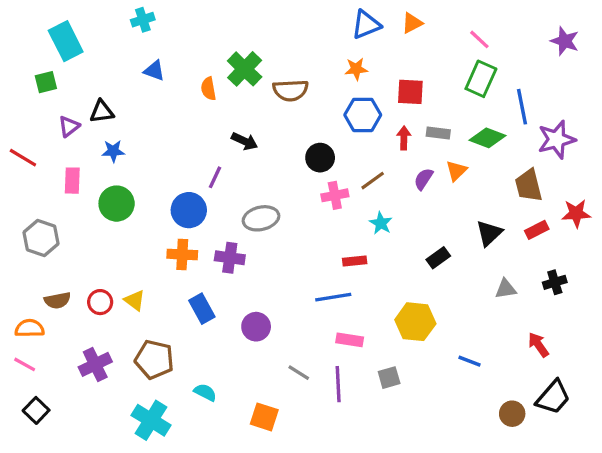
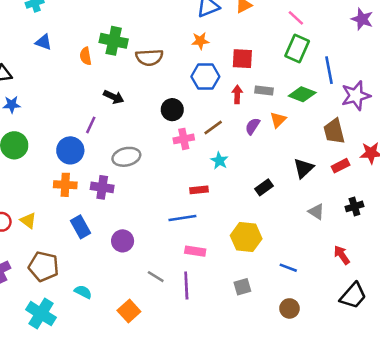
green cross: (245, 69) -> (114, 41), turned -32
gray triangle: (506, 289) -> (316, 212), turned 42
gray square: (389, 378) -> (242, 287), moved
brown circle: (512, 414) -> (289, 308), moved
orange square: (264, 417) -> (129, 311), turned 30

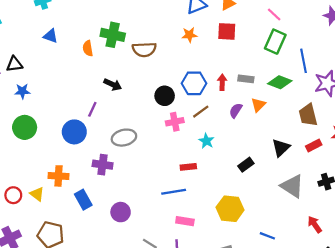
red square: (242, 59) -> (227, 31), moved
blue hexagon: (205, 77) -> (194, 83), moved
orange cross: (65, 185) -> (58, 176), moved
gray triangle: (316, 212) -> (292, 186), size x1.6

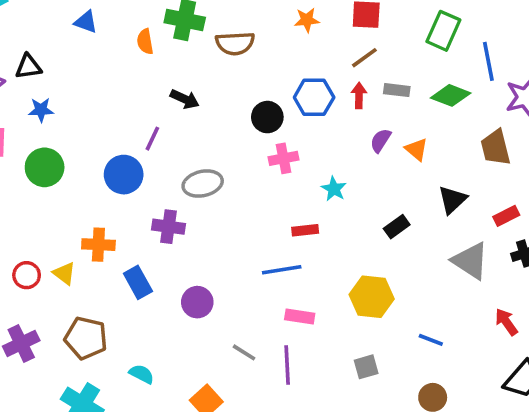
orange triangle: (258, 105) -> (416, 149), moved, turned -35
brown line: (201, 112) -> (364, 58), moved
red rectangle: (314, 145) -> (506, 216), moved

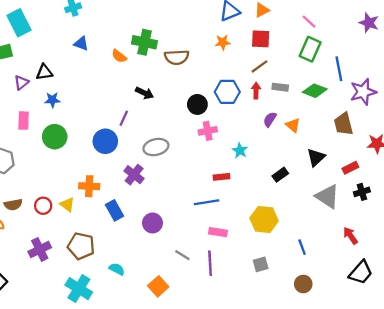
orange semicircle: (145, 42) -> (119, 56), turned -42
purple cross: (169, 227) -> (134, 175), turned 30
blue line: (431, 340) -> (302, 247), turned 49

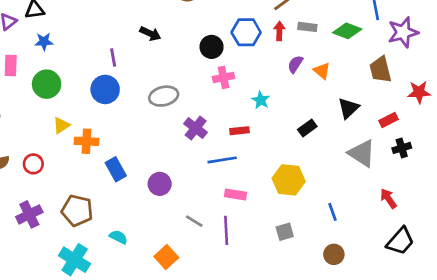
purple line: (124, 118) -> (113, 58), moved, turned -35
purple cross: (134, 175) -> (196, 128), moved
yellow triangle: (67, 205) -> (61, 125), moved, turned 49

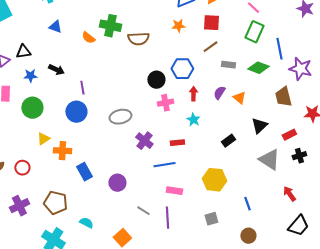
red arrow: (279, 31) -> (193, 94), moved
purple star: (403, 32) -> (300, 69), turned 30
black arrow: (150, 34) -> (56, 70), moved

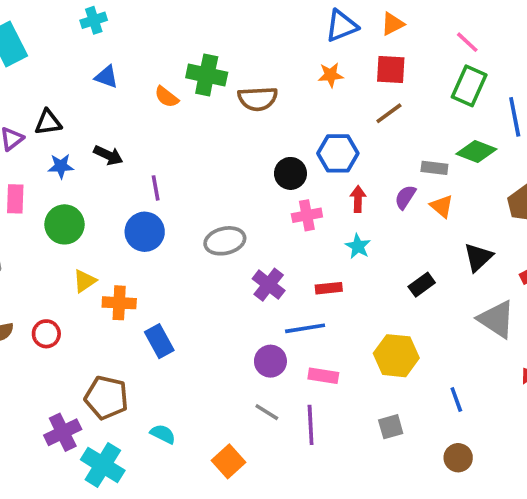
gray rectangle: (228, 65) -> (434, 168), moved
purple circle: (117, 183) -> (270, 361), moved
purple cross: (19, 206) -> (63, 432), moved

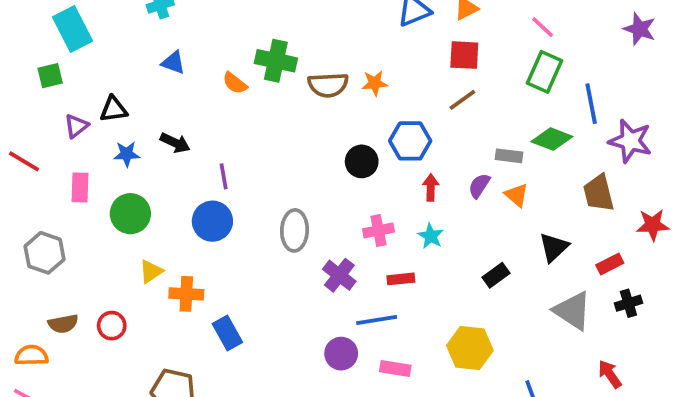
orange star: (331, 75) -> (375, 83), moved
pink cross: (307, 215) -> (378, 230), moved
gray ellipse: (225, 241) -> (295, 230), turned -75

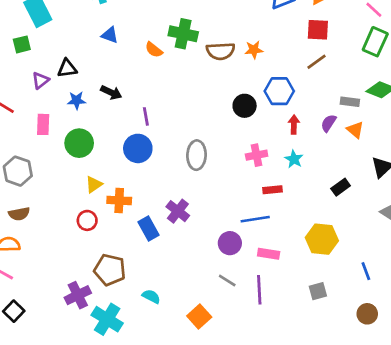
purple cross: (339, 275) -> (178, 211), moved
brown semicircle: (63, 324) -> (19, 214), moved
red circle: (112, 326) -> (87, 220), moved

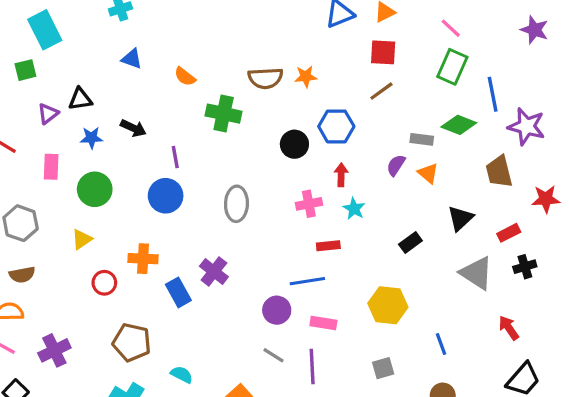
green cross: (183, 34) -> (224, 114), moved
red arrow: (294, 124) -> (341, 175), moved
yellow triangle: (94, 184) -> (82, 239), moved
purple cross: (78, 295) -> (54, 350), moved

